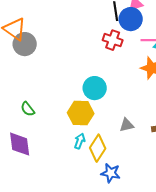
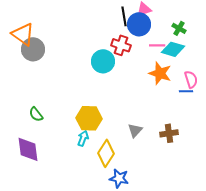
cyan circle: (95, 88) -> (103, 61), moved
gray triangle: (127, 125) -> (135, 130), turned -35
cyan arrow: (80, 141) -> (83, 138), moved

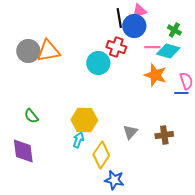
orange triangle: (23, 34) -> (48, 51), moved, turned -45

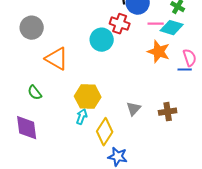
orange triangle: (48, 51) -> (57, 59), moved, turned 40

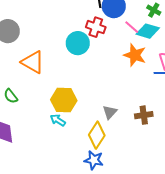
pink line: (156, 24) -> (132, 27), turned 42
cyan arrow: (82, 117) -> (58, 120), turned -77
yellow diamond: (105, 132) -> (97, 135), moved

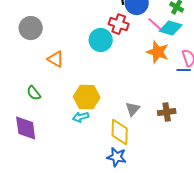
orange triangle: (33, 62) -> (56, 59), size x0.7
cyan arrow: (58, 120) -> (81, 117), turned -49
yellow diamond: (97, 135) -> (120, 132), turned -32

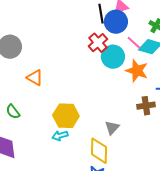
red cross: (119, 24) -> (98, 43), turned 30
cyan circle: (101, 40) -> (113, 57), moved
brown cross: (167, 112) -> (146, 106), moved

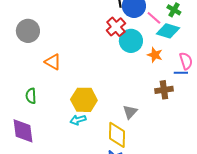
pink line: (134, 43) -> (154, 18), moved
orange star: (137, 71) -> (155, 55), size x0.7
green semicircle: (13, 112) -> (31, 96), turned 35

